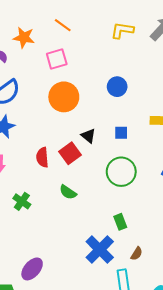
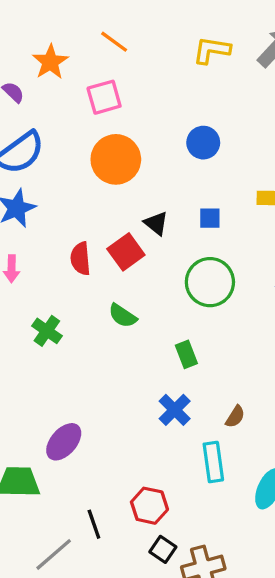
orange star: (24, 37) -> (50, 62), turned 30
green rectangle: (120, 222) -> (186, 354), moved
blue cross: (100, 250) -> (175, 410), size x0.7

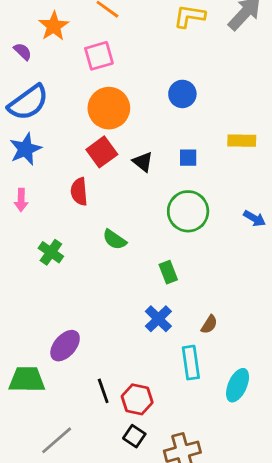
red square: (126, 252) -> (102, 152), moved
black line: (94, 524) -> (103, 391), moved
black square: (163, 549) -> (134, 436), moved

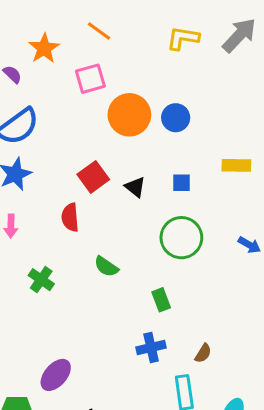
orange circle: (109, 108) -> (129, 115), moved
blue cross: (158, 319) -> (151, 348), turned 32

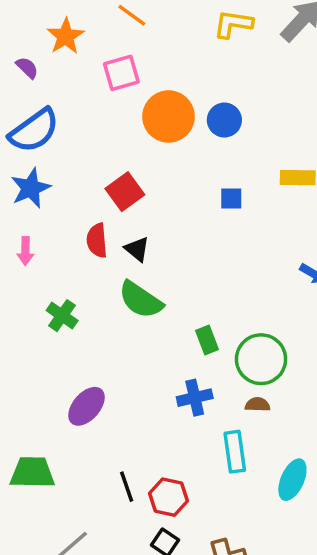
black triangle: (135, 187) -> (137, 249), moved
green circle: (181, 238) -> (261, 359), moved
green semicircle: (106, 267) -> (141, 300), size x1.5
brown semicircle: (203, 353) -> (258, 405), turned -120
purple ellipse: (56, 375) -> (86, 406), moved

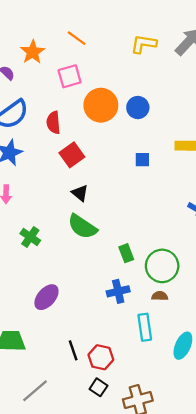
red semicircle: (97, 240) -> (53, 123), moved

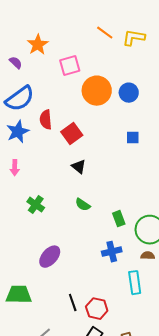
orange line: (77, 38) -> (105, 33), moved
red semicircle: (53, 123) -> (46, 120), moved
green semicircle: (82, 227) -> (83, 205), moved, size x0.6

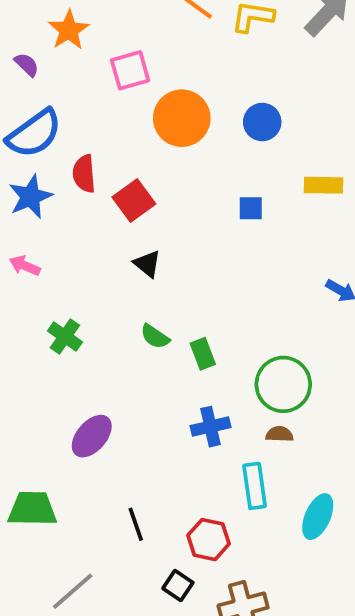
blue circle: (129, 93) -> (262, 122), moved
pink arrow: (15, 168) -> (25, 266), turned 112
green rectangle: (119, 219) -> (203, 354), moved
red hexagon: (97, 309) -> (209, 540), moved

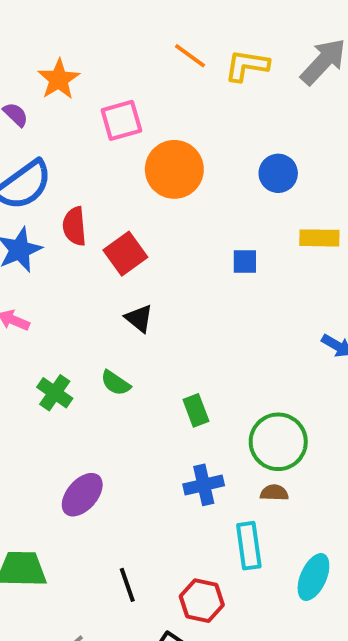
blue circle: (262, 122) -> (278, 173), moved
green semicircle: (155, 337) -> (116, 383), moved

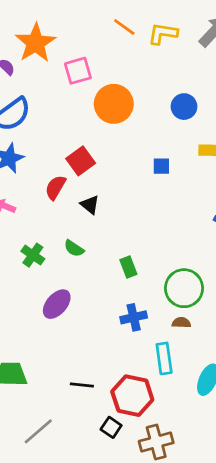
orange star: (59, 79) -> (35, 43), size x1.4
red semicircle: (74, 226) -> (55, 187), moved, turned 35
purple ellipse: (82, 495) -> (57, 304), moved
black line: (127, 585) -> (82, 385), turned -65
red hexagon: (202, 601) -> (132, 396), size x1.4

